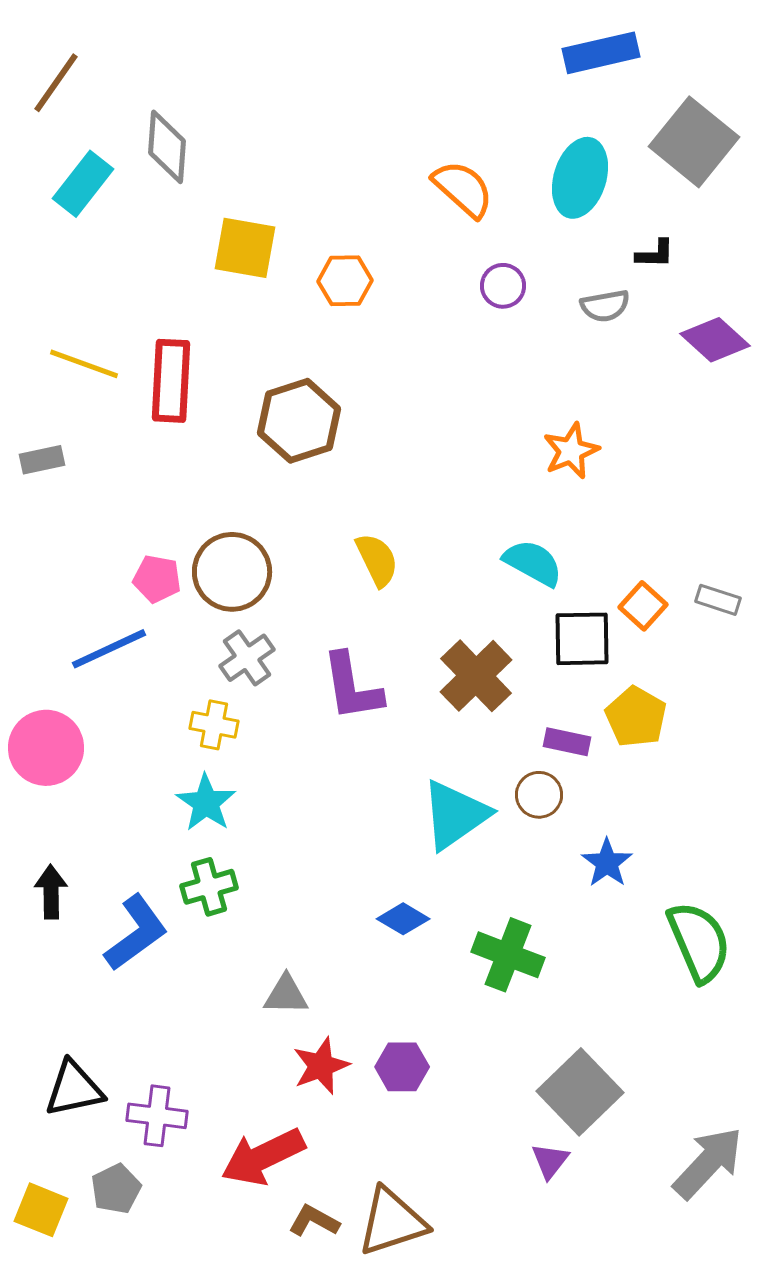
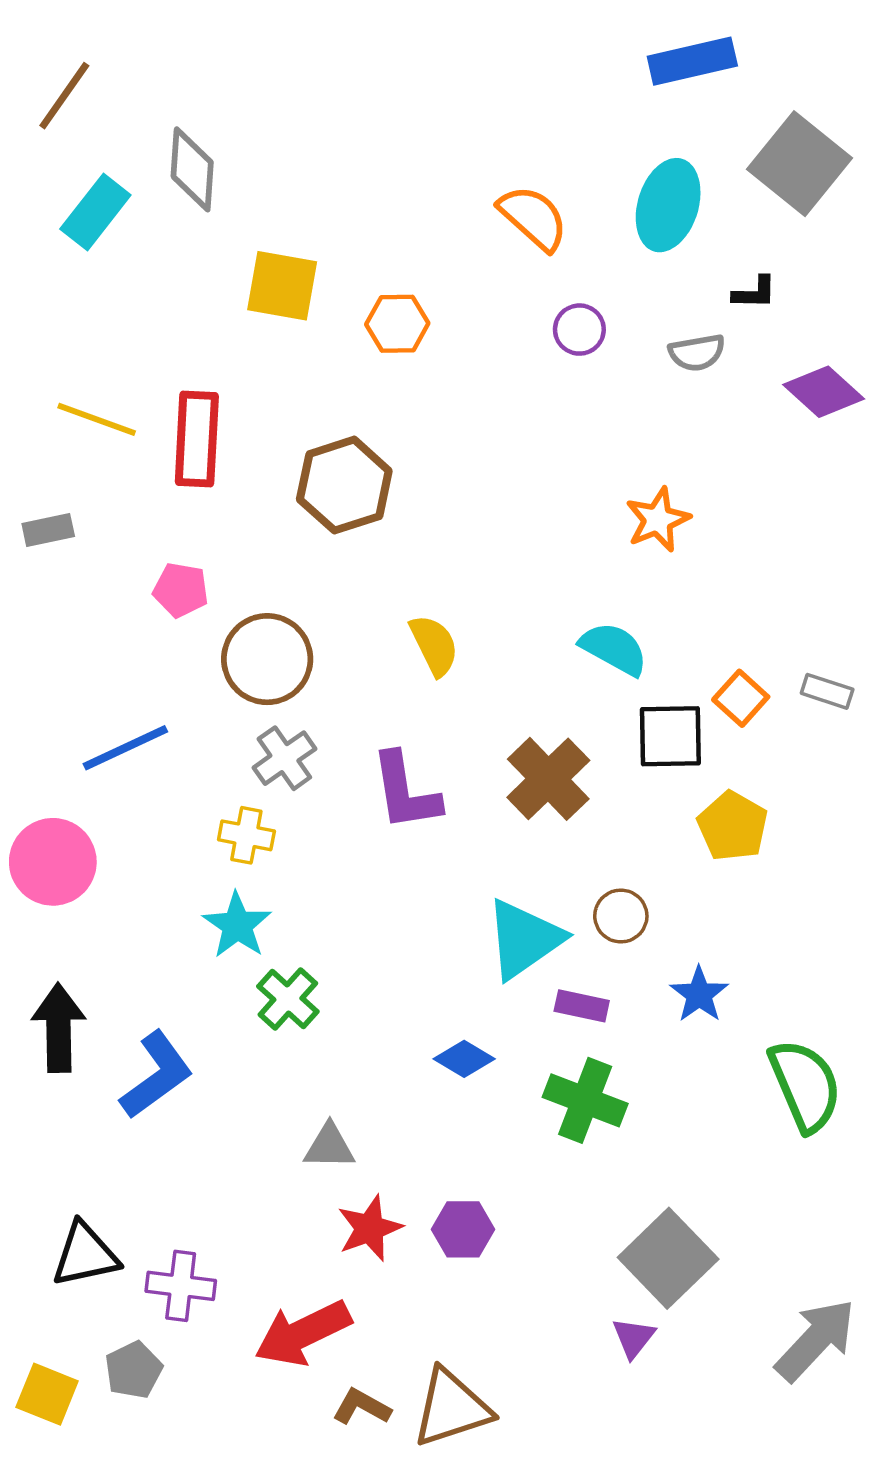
pink pentagon: (157, 579) -> (181, 590), moved
purple rectangle: (567, 742) -> (582, 1006), moved
green cross: (209, 887) -> (288, 999), moved, turned -32
black arrow: (51, 892) -> (59, 1028), size x1.4

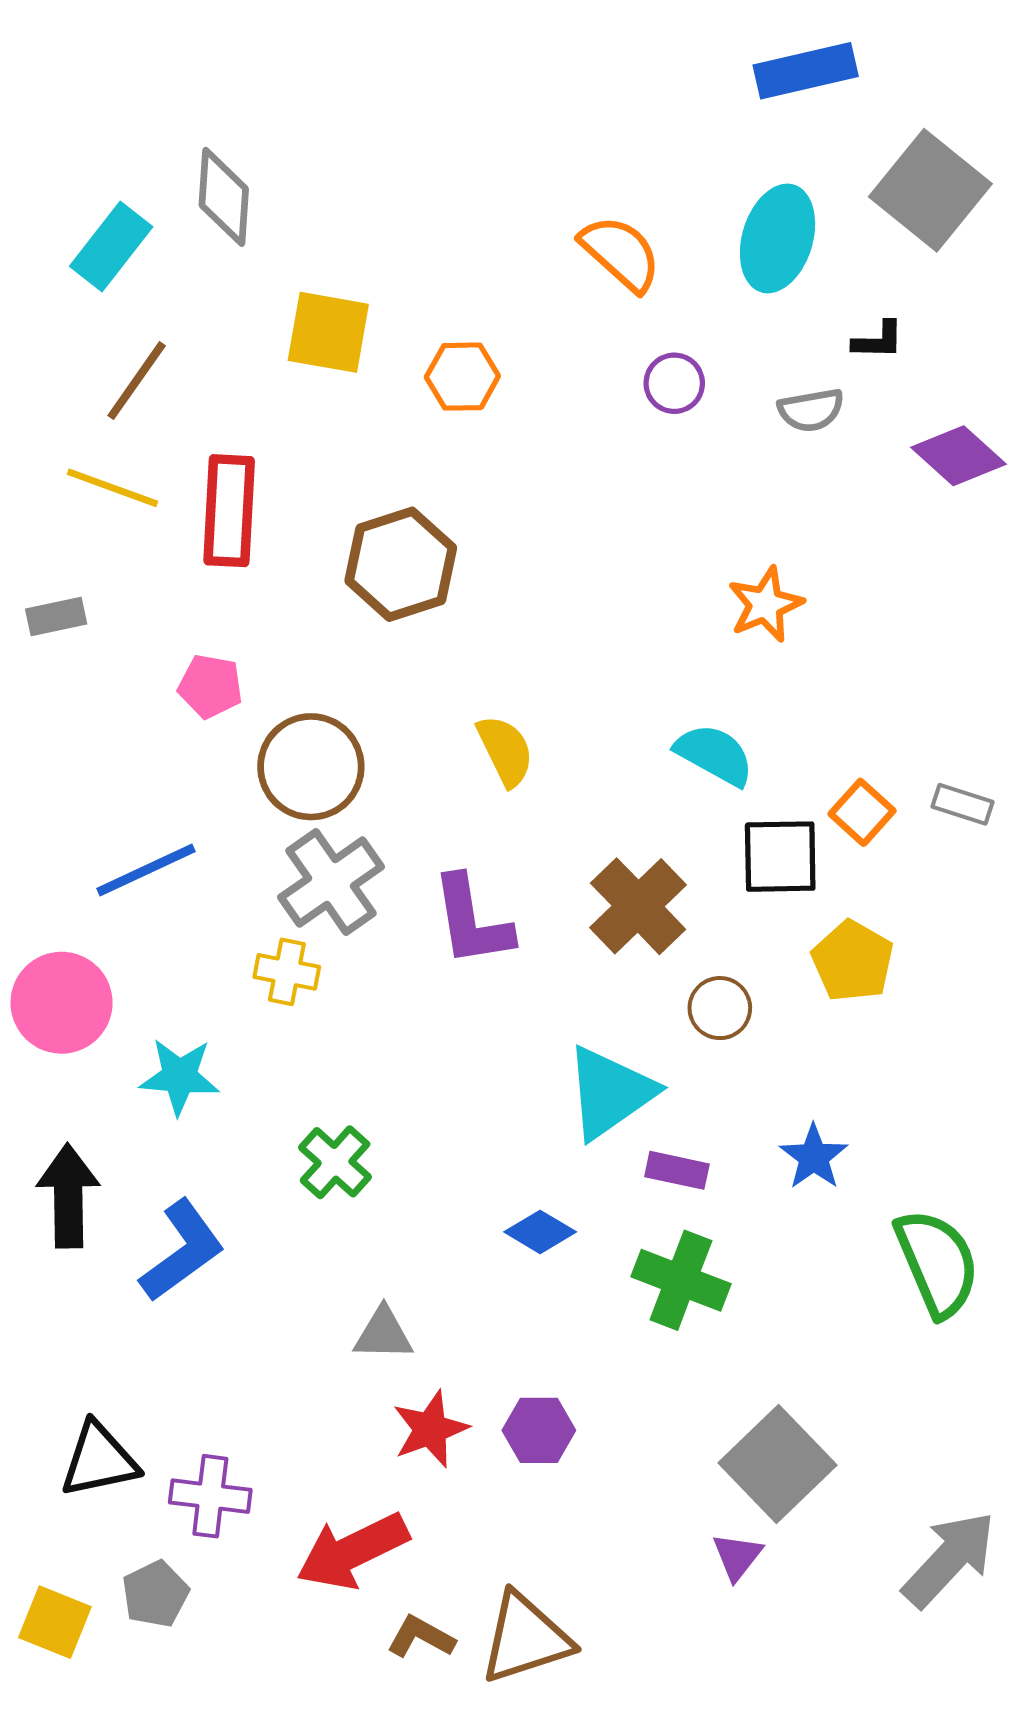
brown line: (64, 96) -> (137, 381), moved
gray cross: (284, 758) -> (331, 882), size x1.4
brown circle: (621, 916) -> (720, 1008), moved
cyan star: (237, 925) -> (180, 1076), moved, turned -30

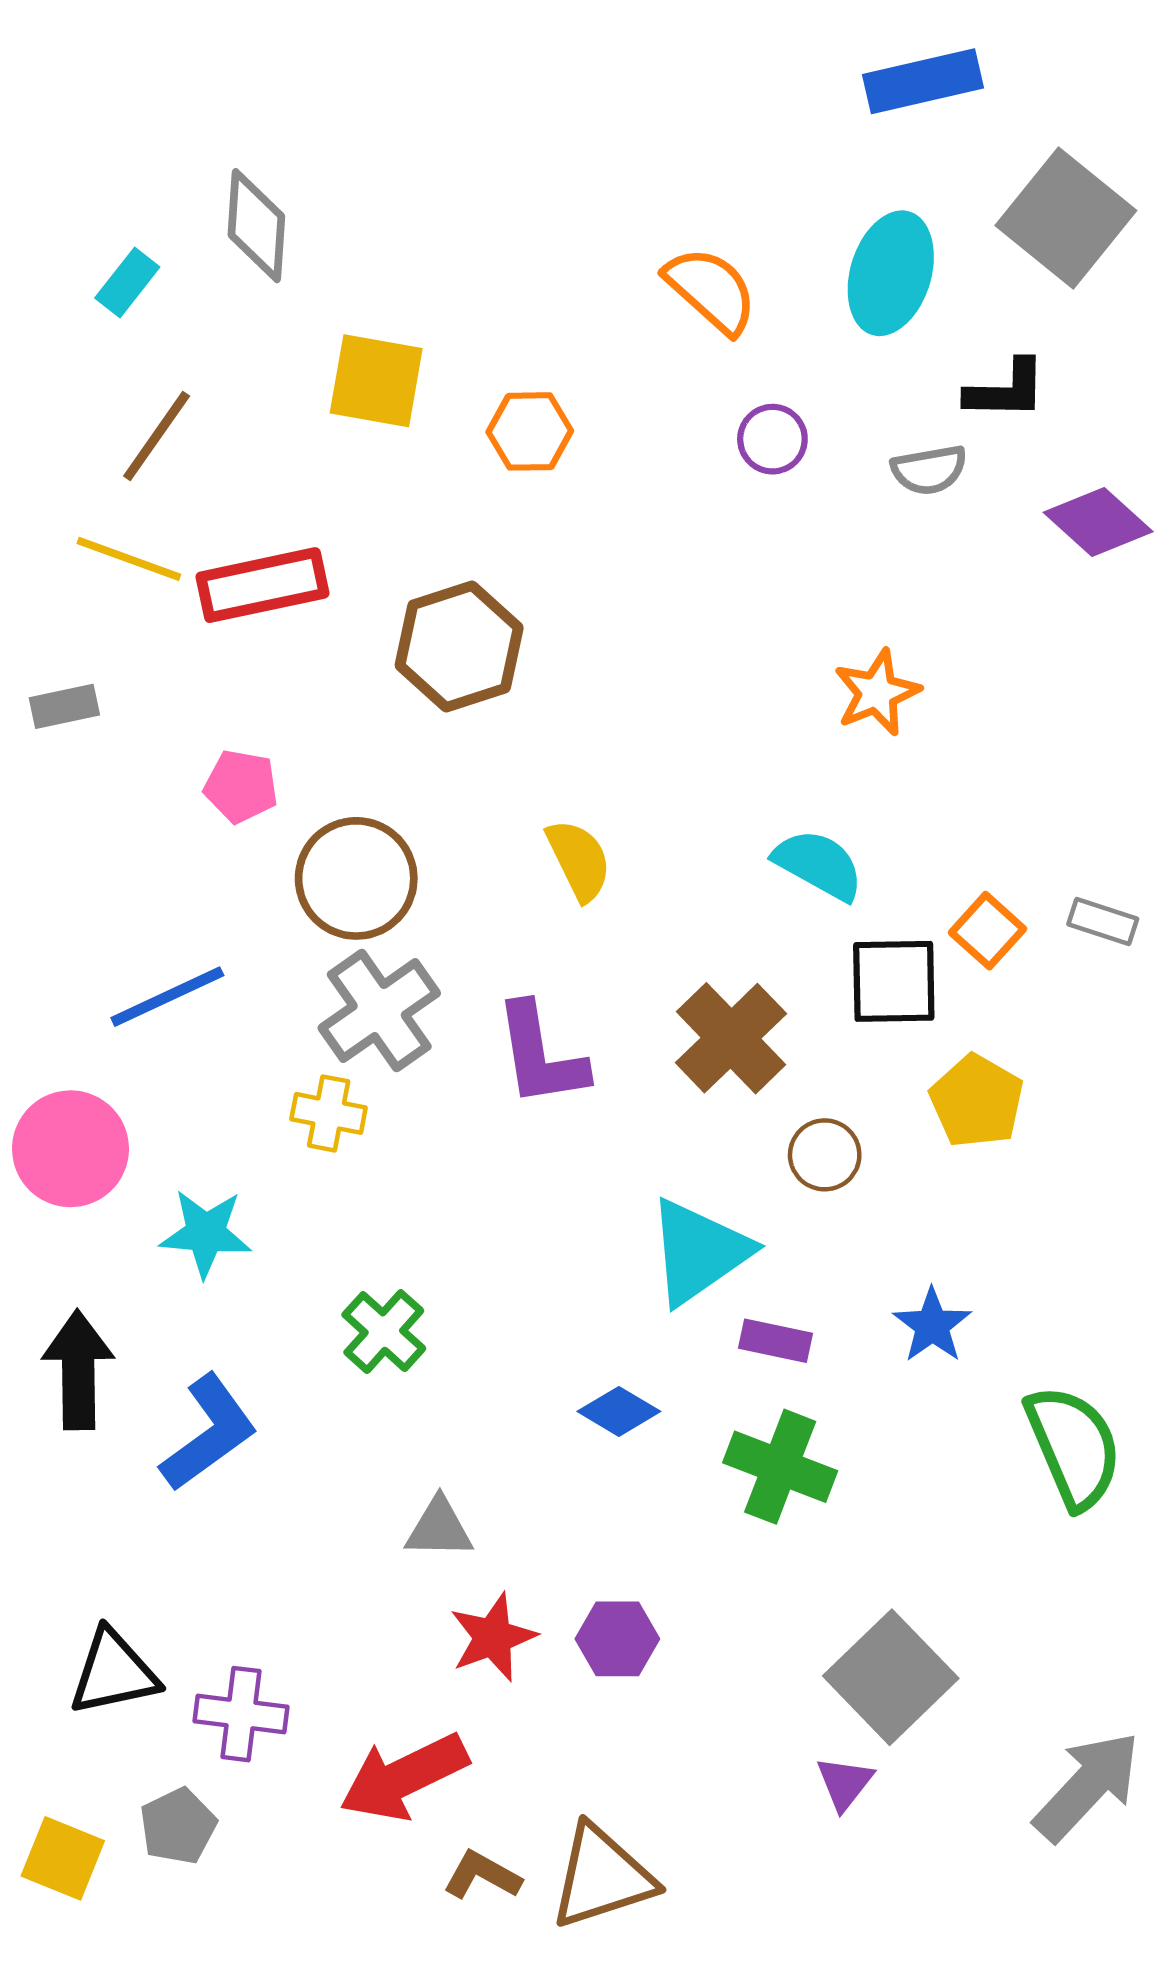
cyan rectangle: (111, 247) -> (127, 282), size x0.7
black L-shape: (878, 340) -> (1006, 390), size x1.4
red rectangle: (229, 511) -> (263, 585), turned 75

